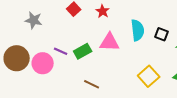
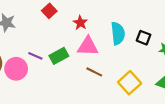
red star: (103, 11) -> (80, 23), moved
brown line: (92, 84) -> (94, 72), moved

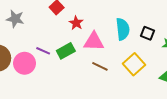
red star: (80, 23) -> (76, 23), moved
yellow square: (130, 83) -> (134, 64), moved

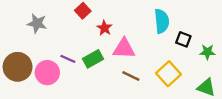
cyan semicircle: (123, 29) -> (162, 21), moved

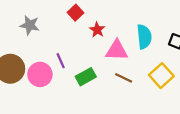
cyan semicircle: (162, 21) -> (144, 37), moved
purple line: (68, 59) -> (61, 61), turned 42
green rectangle: (93, 59) -> (86, 77), moved

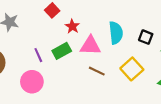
pink circle: (40, 74) -> (32, 82), moved
green rectangle: (86, 77) -> (62, 51), moved

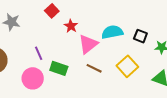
cyan semicircle: (116, 33) -> (112, 32), turned -95
pink triangle: (90, 46) -> (88, 44), turned -40
green rectangle: (62, 51) -> (59, 68), moved, turned 48

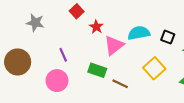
green rectangle: (59, 68) -> (97, 70), moved
brown line: (94, 68) -> (120, 84), moved

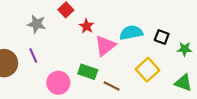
gray star: (35, 23) -> (37, 24), moved
purple line: (63, 55) -> (33, 56), moved
pink circle: (57, 81) -> (58, 83), moved

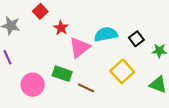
black square: (162, 37) -> (136, 39), turned 32

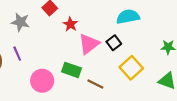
cyan semicircle: (106, 34) -> (128, 17), moved
black square: (136, 39) -> (114, 43), moved

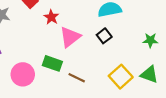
black square: (114, 43) -> (104, 36), moved
yellow square: (131, 68) -> (121, 77), moved

